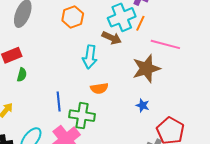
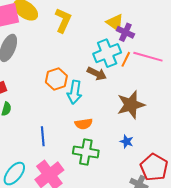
orange hexagon: (73, 17) -> (56, 79), moved
pink line: (165, 44) -> (148, 57), moved
green cross: (82, 116) -> (86, 152), moved

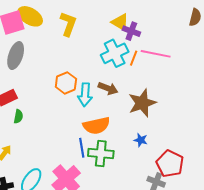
brown arrow: (97, 74) -> (108, 88), moved
orange semicircle: (84, 124) -> (96, 126), size x1.5
blue line: (43, 136) -> (82, 148), moved

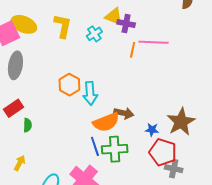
cyan cross: (115, 53) -> (94, 34), moved, size x0.6
brown arrow: (108, 88) -> (124, 113), moved
brown star: (142, 103) -> (181, 122), moved
red pentagon: (170, 164) -> (163, 152), moved

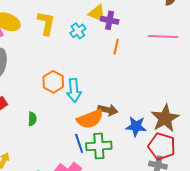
pink line: (154, 42) -> (163, 36), moved
green semicircle: (28, 125) -> (32, 119), moved
blue star: (152, 130) -> (136, 126), size x1.5
red pentagon: (163, 152) -> (162, 146), moved

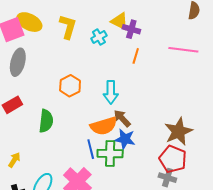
cyan arrow: (74, 90) -> (111, 92), moved
brown arrow: (108, 110) -> (122, 118), turned -150
green semicircle: (32, 119) -> (46, 121), size x1.6
blue star: (136, 126) -> (125, 139), moved

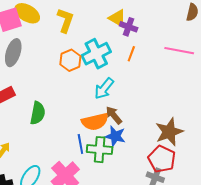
cyan cross: (99, 37) -> (96, 54), moved, size x1.8
orange hexagon: (70, 86) -> (70, 60), moved
cyan arrow: (111, 92) -> (104, 88), turned 35

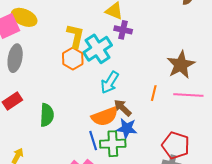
yellow L-shape: (65, 20) -> (75, 36), moved
purple cross: (129, 27) -> (123, 30), moved
pink line: (179, 51) -> (188, 95), moved
orange line: (131, 54) -> (154, 93), moved
brown star: (169, 132) -> (181, 65), moved

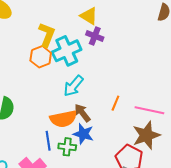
brown star: (181, 65) -> (146, 135), moved
green cross: (113, 144) -> (67, 147), size x0.7

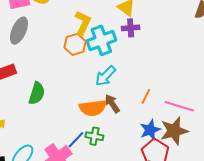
purple cross: (95, 36) -> (131, 28), turned -30
blue star: (83, 134) -> (150, 130), moved, turned 30
blue line: (48, 141) -> (76, 140), moved, turned 48

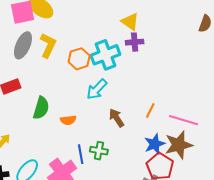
yellow L-shape: (83, 23) -> (48, 45), moved
cyan arrow: (105, 76) -> (97, 89), moved
orange semicircle: (93, 108) -> (68, 120), moved, size x0.6
blue line: (76, 140) -> (81, 154), turned -54

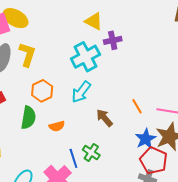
yellow triangle: (130, 22) -> (94, 21), moved
orange hexagon: (79, 59) -> (42, 91), moved
orange line: (150, 111) -> (137, 106), turned -49
green cross: (99, 151) -> (91, 153), turned 30

